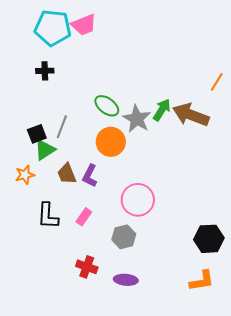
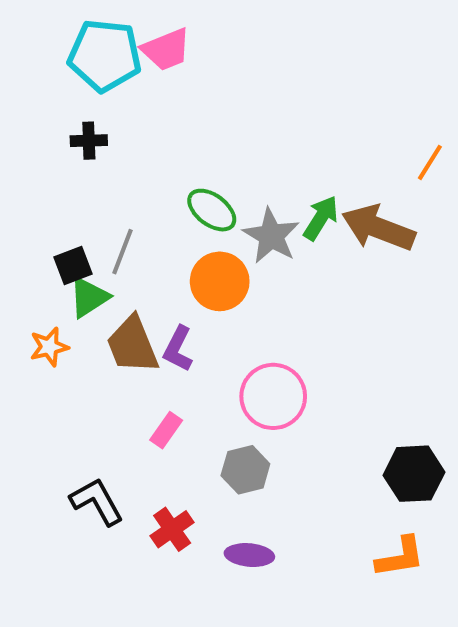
brown trapezoid: (67, 174) -> (132, 345), size x1.4
black L-shape: (48, 216) -> (97, 501), moved, turned 148
red cross: (87, 267) -> (172, 529), turned 35

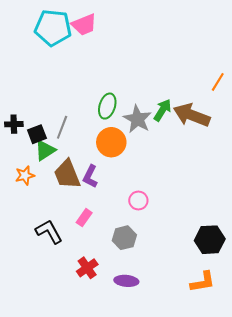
black cross: (89, 141) -> (14, 124), moved
green ellipse: (212, 210) -> (107, 106), turned 70
pink circle: (273, 396) -> (138, 201), size x0.6
black L-shape: (97, 501) -> (49, 232), moved

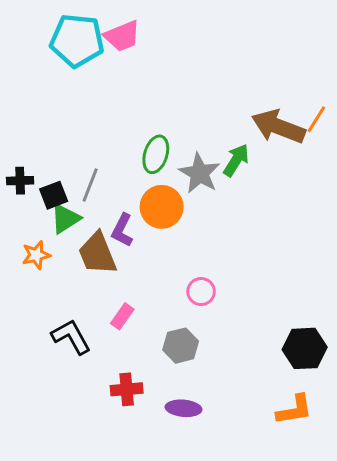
brown arrow: (192, 115) -> (278, 127), moved
purple L-shape: (90, 176) -> (122, 230), moved
red cross: (87, 268) -> (127, 389), turned 30

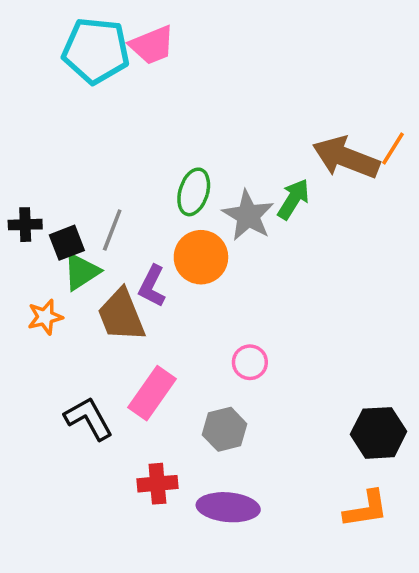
pink rectangle: (122, 316) -> (152, 393), size x1.6
purple ellipse: (184, 408) -> (228, 507), size x1.4

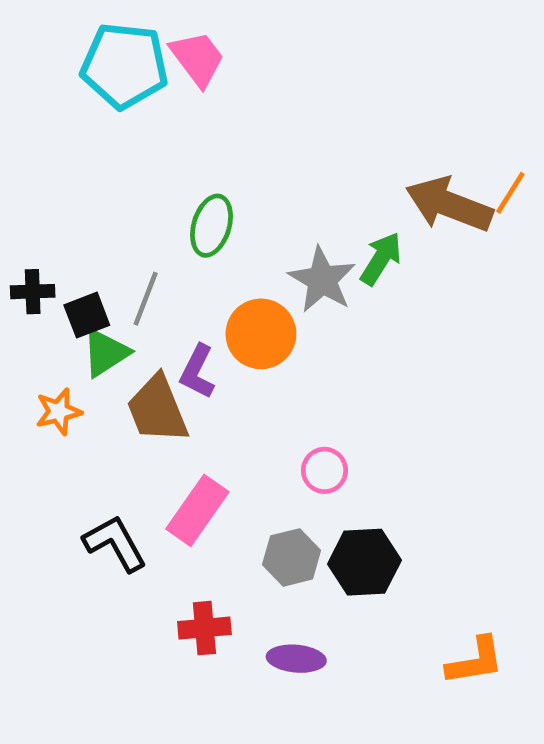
pink trapezoid: (152, 45) -> (197, 59), turned -105
green ellipse: (194, 192) -> (211, 226), moved
black hexagon: (379, 433) -> (364, 562), moved
purple ellipse: (228, 507) -> (296, 659), size x0.7

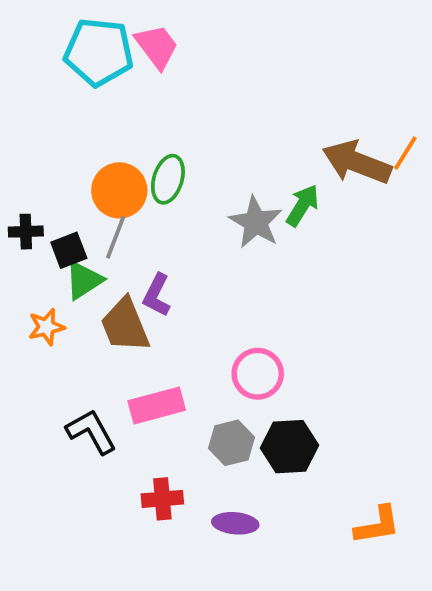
orange circle: (261, 334) -> (119, 190), moved
pink circle: (324, 470) -> (258, 374), size x1.4
pink rectangle: (197, 510) -> (157, 405), turned 40

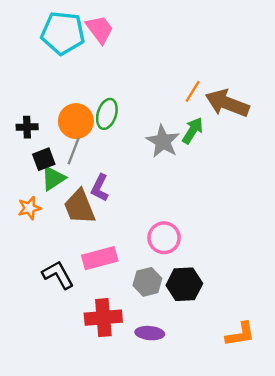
orange line: (405, 153) -> (193, 91), moved
black cross: (26, 232) -> (27, 127), moved
red cross: (162, 499) -> (103, 318), size x1.4

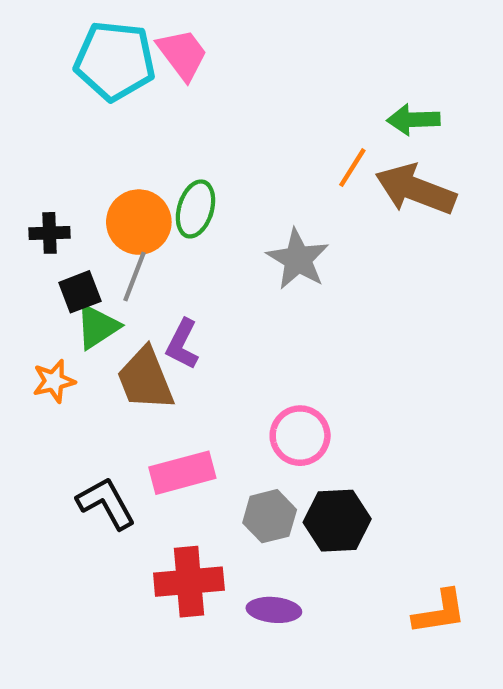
green arrow: (193, 131) -> (413, 120), moved, turned -124

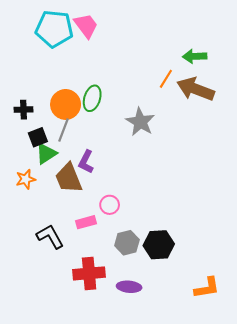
pink circle: (300, 436) -> (110, 205), moved, size x0.7
pink rectangle: (182, 473) -> (86, 222), size x0.7

